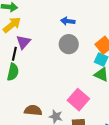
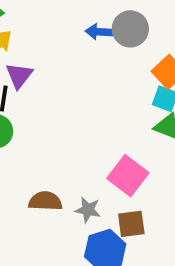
gray circle: (69, 44) -> (130, 29), moved

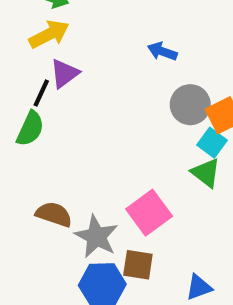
gray circle: (130, 29) -> (190, 105), moved
gray star: (88, 210) -> (96, 236), size x1.5

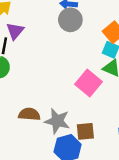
gray circle: (190, 105) -> (70, 20), moved
pink square: (149, 213) -> (89, 83), moved

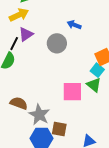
gray circle: (70, 20) -> (57, 43), moved
pink square: (89, 83) -> (72, 92), turned 35

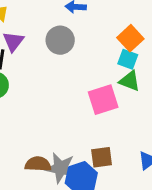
brown semicircle: (19, 103) -> (38, 164), moved
gray star: (39, 115) -> (61, 168), moved

